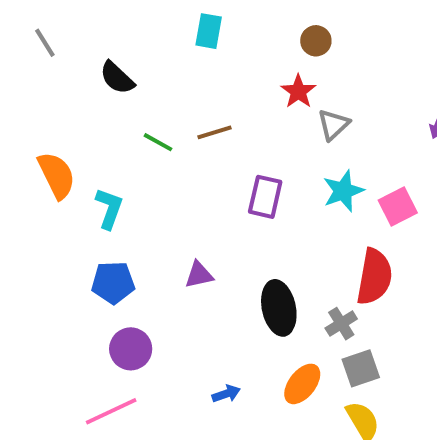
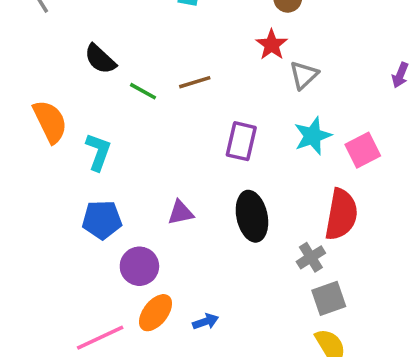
black semicircle: (117, 78) -> (100, 59), moved
black ellipse: (279, 308) -> (252, 216), moved
purple circle: (131, 349) -> (139, 266), moved
orange ellipse: (302, 384) -> (156, 313), moved

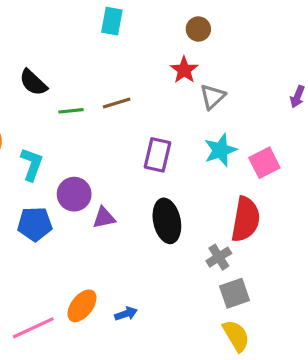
green line: (143, 91) -> (71, 111), turned -35
purple circle: (139, 266) -> (74, 194), moved

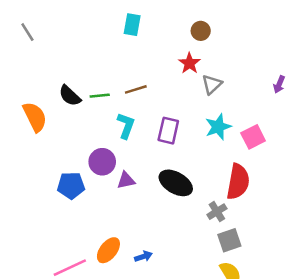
black semicircle: (33, 82) -> (70, 96), moved
cyan L-shape: (32, 164) -> (126, 126), moved
black ellipse: (167, 221) -> (176, 183), turned -48

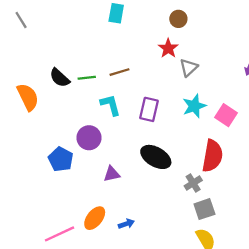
cyan L-shape: (126, 126) -> (110, 105), turned -35
pink square: (253, 137) -> (226, 115), turned -30
purple triangle: (126, 180) -> (112, 174), moved
blue pentagon: (71, 185) -> (61, 159), turned 30

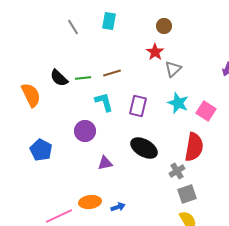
gray line: (21, 20) -> (73, 27), moved
cyan star: (194, 106) -> (178, 103), turned -30
blue pentagon: (61, 159) -> (41, 150), moved
orange ellipse: (95, 218) -> (90, 202), turned 45

